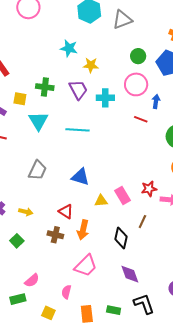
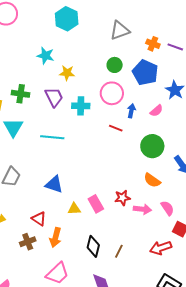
gray triangle: (122, 20) -> (120, 30), moved
brown line: (142, 222) -> (119, 251), moved
brown cross: (55, 235) -> (28, 242), turned -35

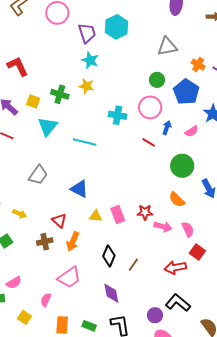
yellow star: (67, 73) -> (86, 86), moved
purple trapezoid: (54, 97) -> (87, 33), moved

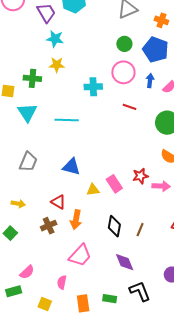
blue arrow: (167, 128) -> (150, 81), moved

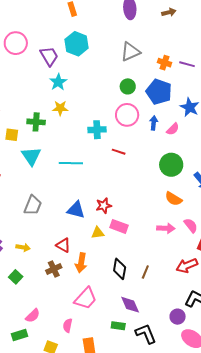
cyan star: (55, 39) -> (58, 82), turned 30
red line: (129, 107) -> (119, 152), moved
red star: (140, 176) -> (104, 206), moved
pink rectangle: (114, 184) -> (119, 226), turned -36
green rectangle: (110, 299) -> (118, 326), moved

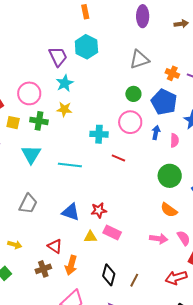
pink circle: (16, 43) -> (29, 93), moved
pink semicircle: (173, 129) -> (174, 140), turned -48
yellow square: (12, 135) -> (13, 123), moved

